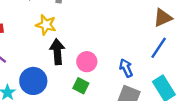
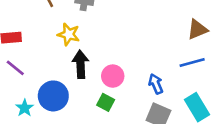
blue line: (159, 48) -> (192, 62), turned 40

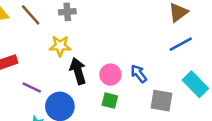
purple line: (15, 68) -> (32, 88), moved
blue arrow: (156, 84) -> (139, 74), moved

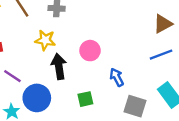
pink circle: (110, 75) -> (90, 51), moved
green square: (110, 101) -> (85, 99), turned -35

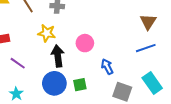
brown triangle: (163, 24) -> (148, 22), turned -30
blue circle: (37, 98) -> (54, 83), moved

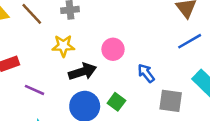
black arrow: (58, 56) -> (82, 72), turned 90
green square: (80, 85) -> (116, 102), turned -32

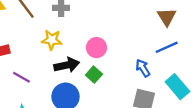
blue arrow: (146, 73) -> (143, 68), moved
green square: (116, 102) -> (94, 75), moved

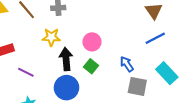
black arrow: (67, 65) -> (66, 59), turned -80
blue arrow: (143, 68) -> (127, 64), moved

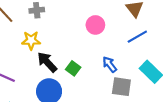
pink circle: (92, 42) -> (95, 25), moved
black arrow: (66, 59) -> (47, 62), turned -35

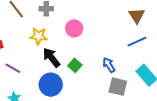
pink circle: (95, 25) -> (74, 28), moved

